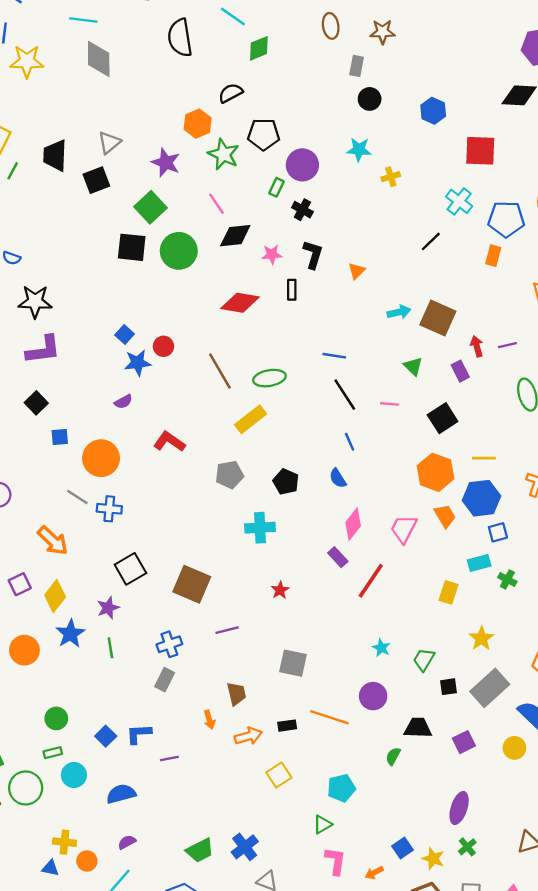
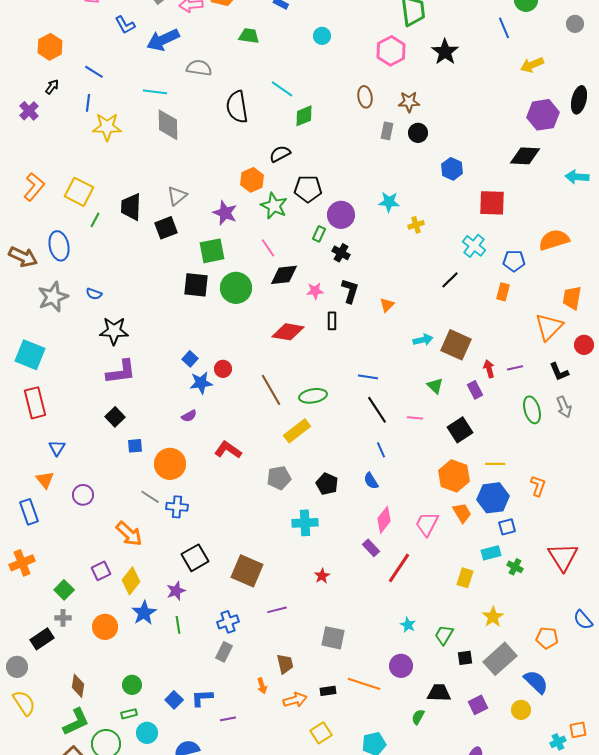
black circle: (370, 99) -> (418, 133), moved
green square: (150, 207) -> (212, 251), turned 32
blue pentagon: (506, 219) -> (514, 261), size x0.7

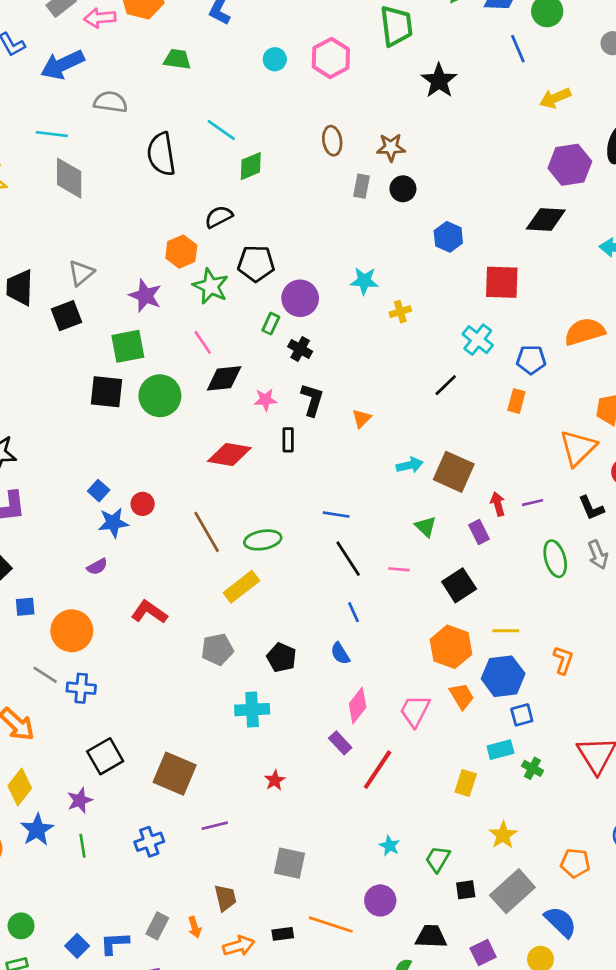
pink hexagon: (391, 51) -> (331, 58), moved
gray rectangle: (224, 652) -> (157, 926), moved

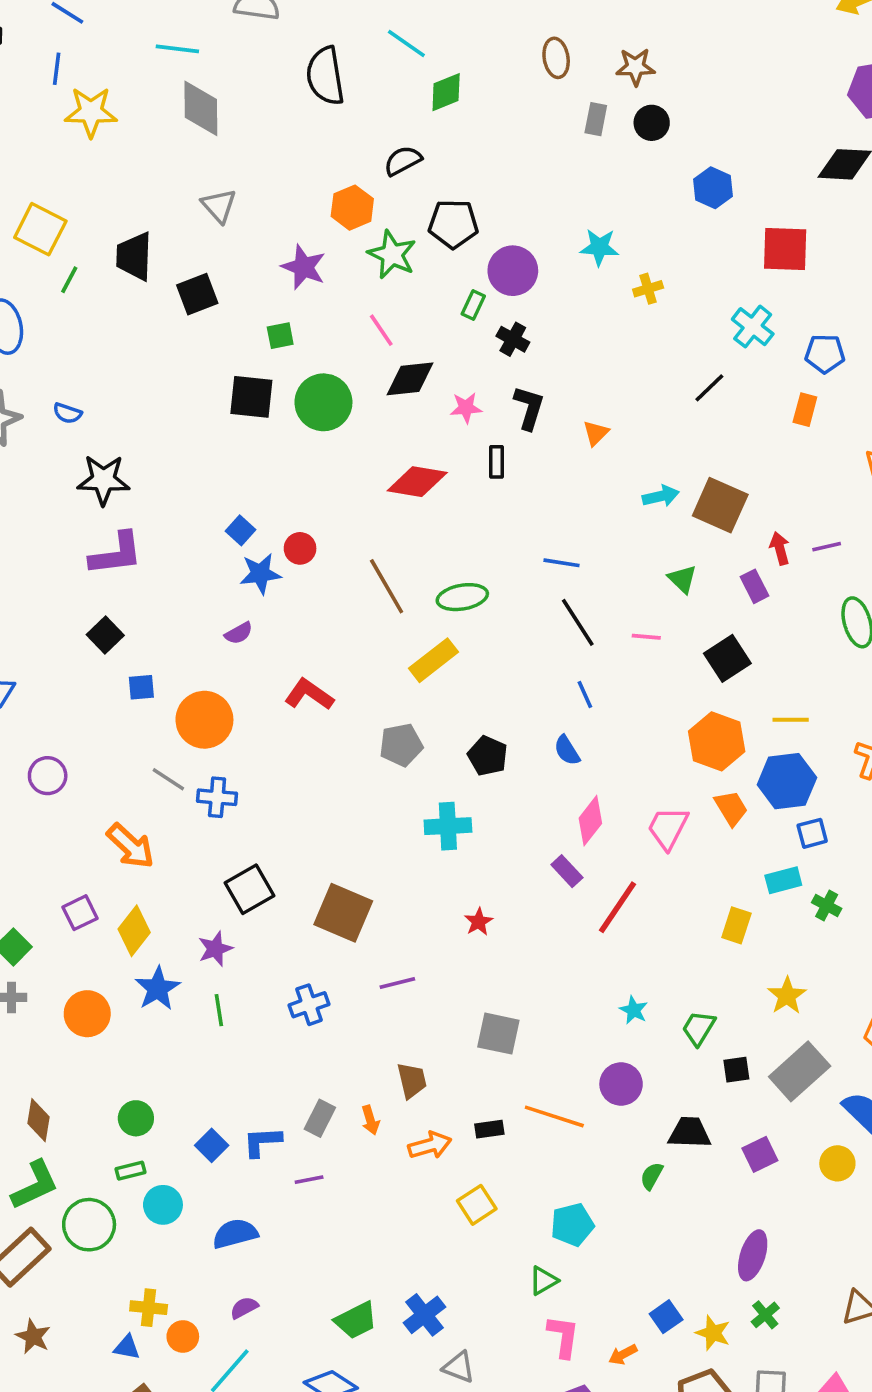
gray triangle: (81, 273) -> (219, 206), moved, turned -32
green square: (128, 346) -> (280, 336), size x0.6

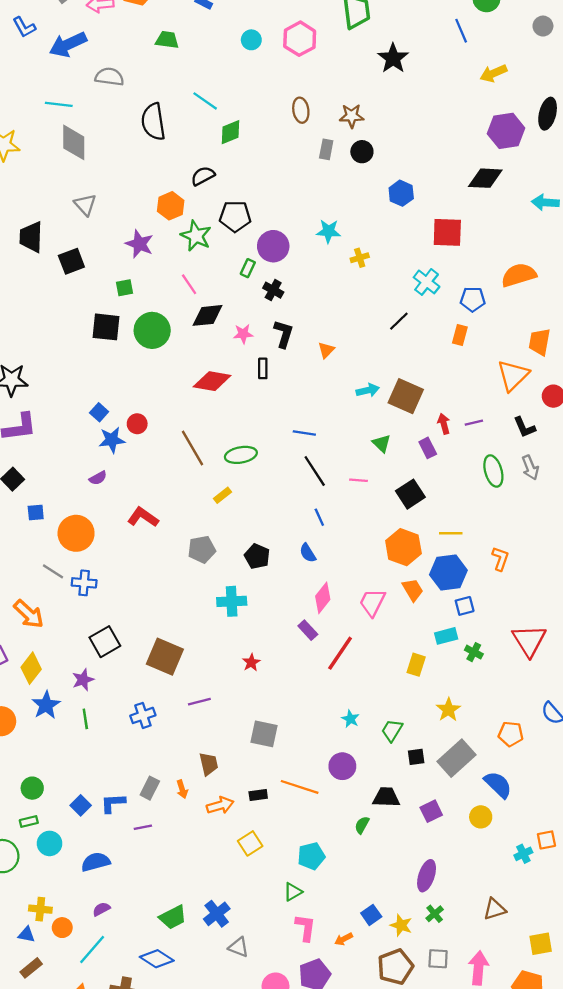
yellow rectangle: (433, 660) -> (222, 495), size x0.6

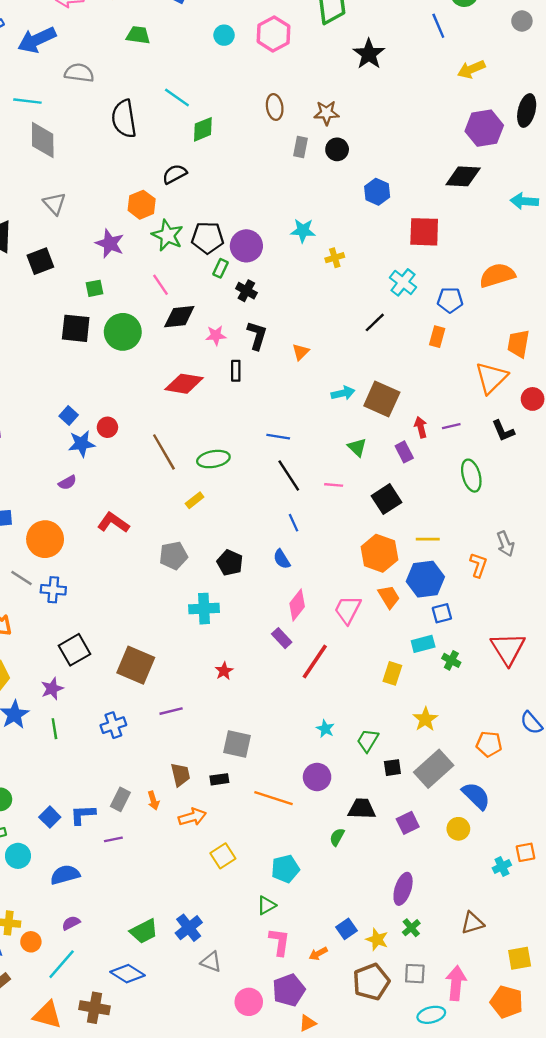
black pentagon: (235, 216) -> (208, 238), moved
gray arrow: (530, 468) -> (505, 544), moved
black rectangle: (258, 795) -> (219, 779), moved

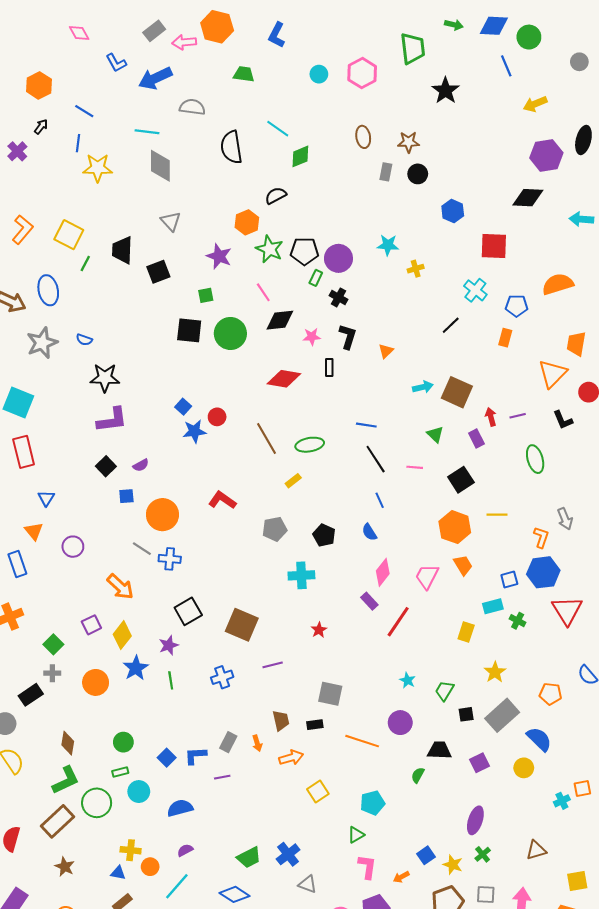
purple semicircle: (67, 483) -> (141, 465), moved
blue hexagon: (425, 579) -> (543, 572), moved

